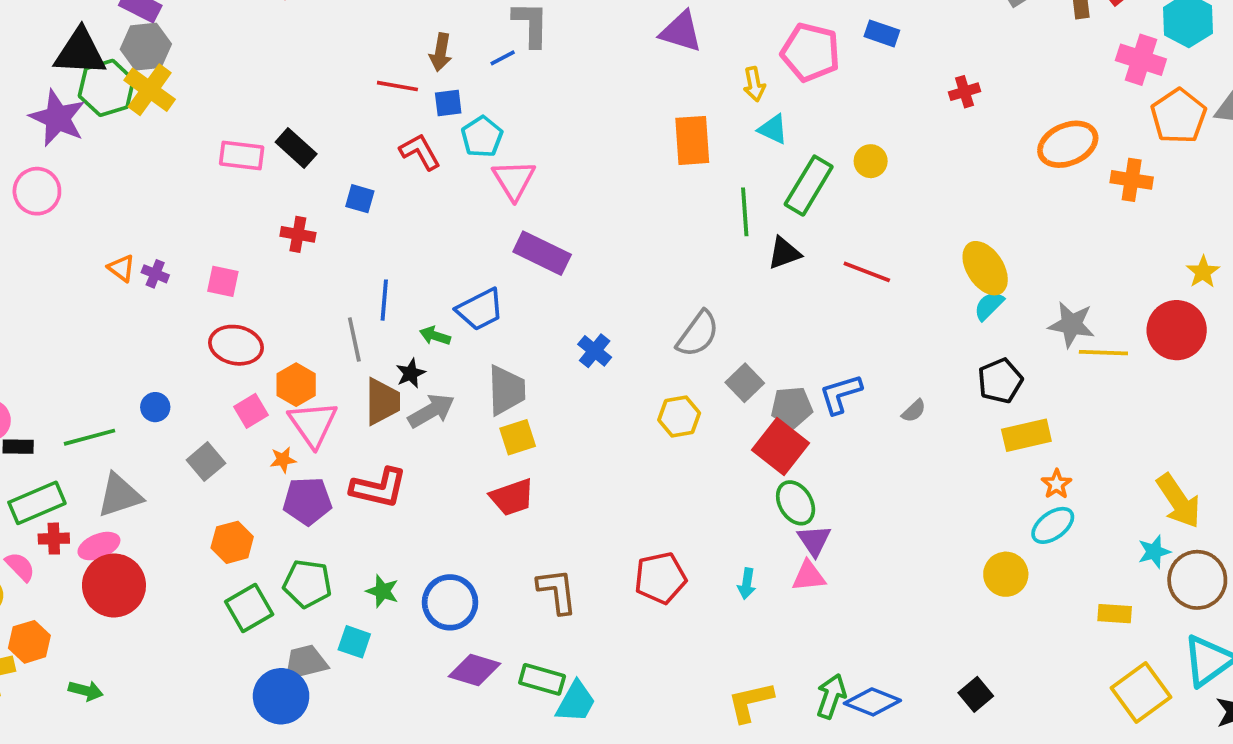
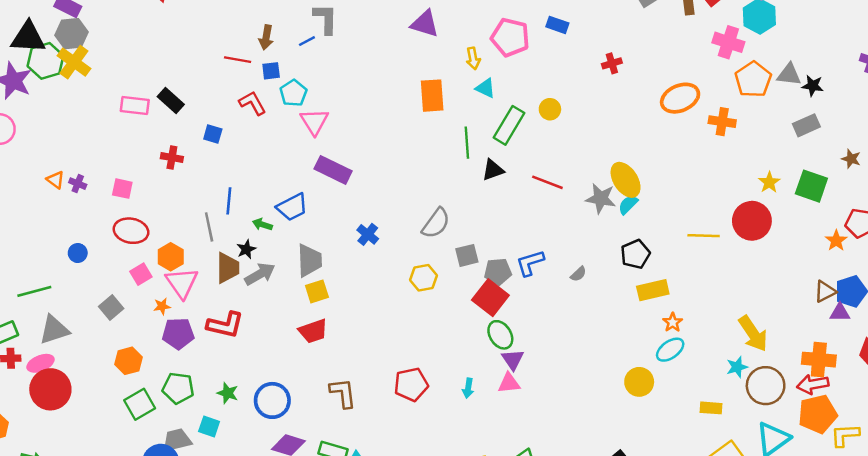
gray star: (1072, 324) -> (601, 198), moved
gray square: (745, 383) -> (467, 255), turned 30
blue circle: (155, 407) -> (78, 253), moved

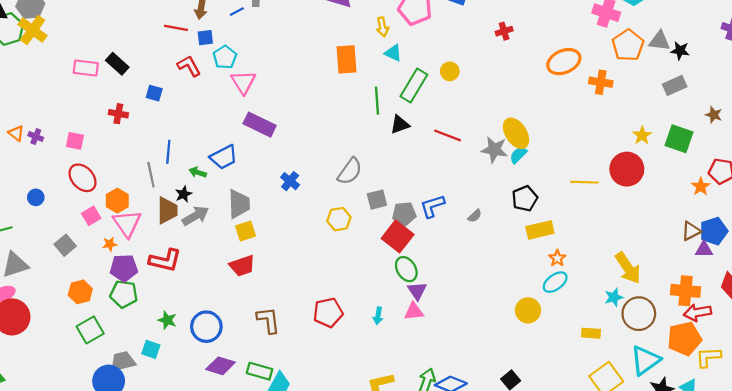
red ellipse: (131, 231) -> (83, 178), turned 36
red arrow: (813, 384) -> (697, 313), moved
green pentagon: (178, 388) -> (124, 294), moved

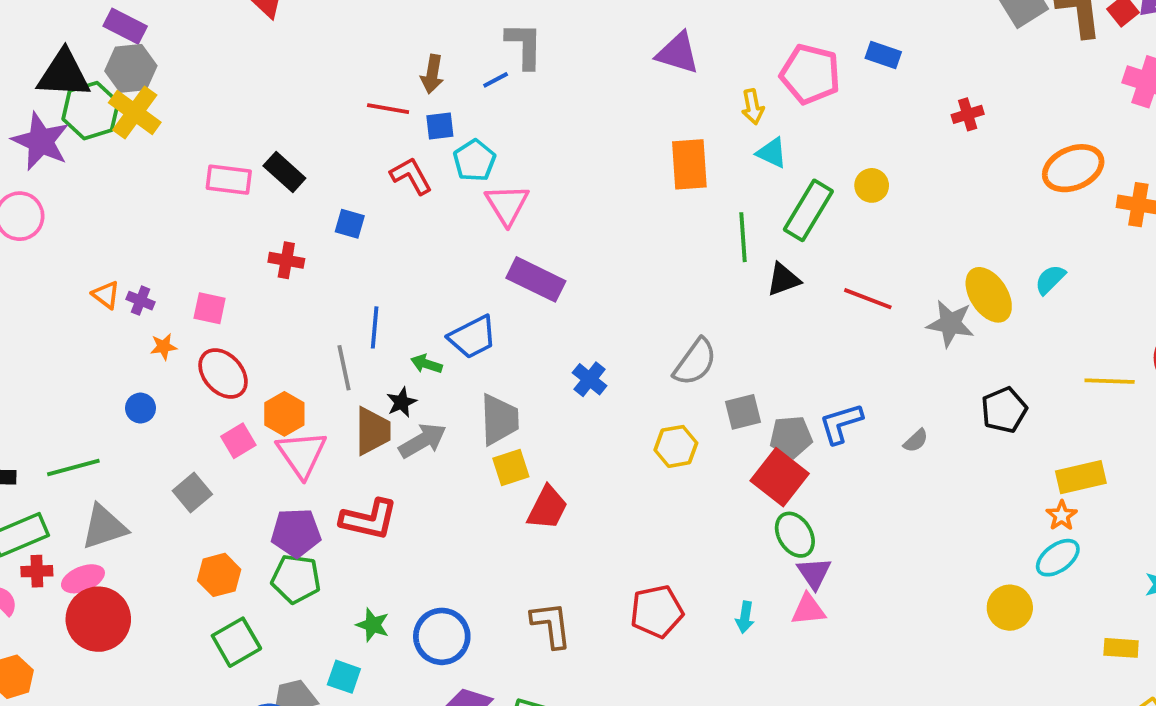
cyan semicircle: (518, 155) -> (1050, 279), moved
yellow rectangle: (540, 230) -> (1081, 477), moved
orange star: (110, 244) -> (164, 347), moved
red trapezoid: (242, 266) -> (547, 508), moved, turned -44

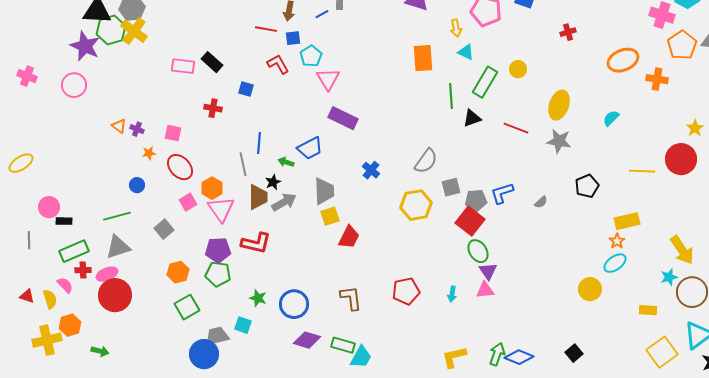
yellow ellipse: (989, 295) -> (559, 105), moved, turned 52
yellow hexagon: (676, 446) -> (416, 205), size x1.4
green line: (73, 468) -> (117, 216), moved

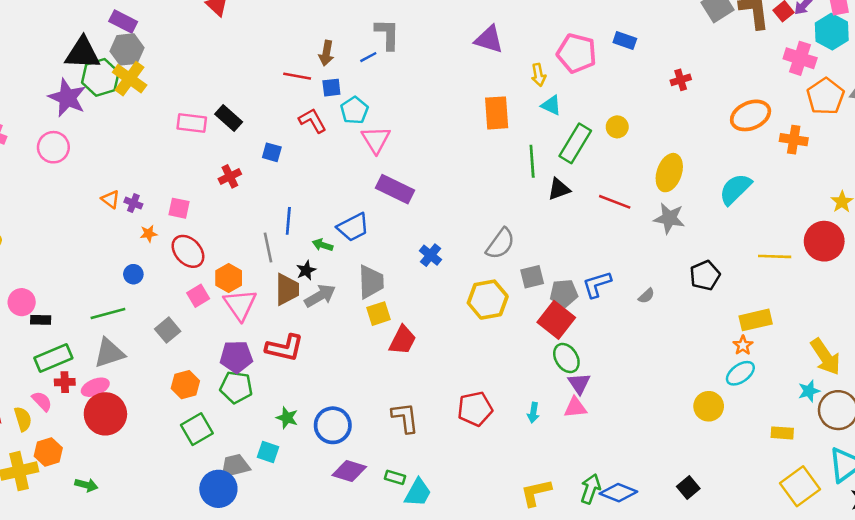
red cross: (213, 108) -> (230, 176), turned -36
cyan semicircle: (611, 118) -> (735, 189), size x1.6
green rectangle: (343, 345) -> (395, 477), size x0.7

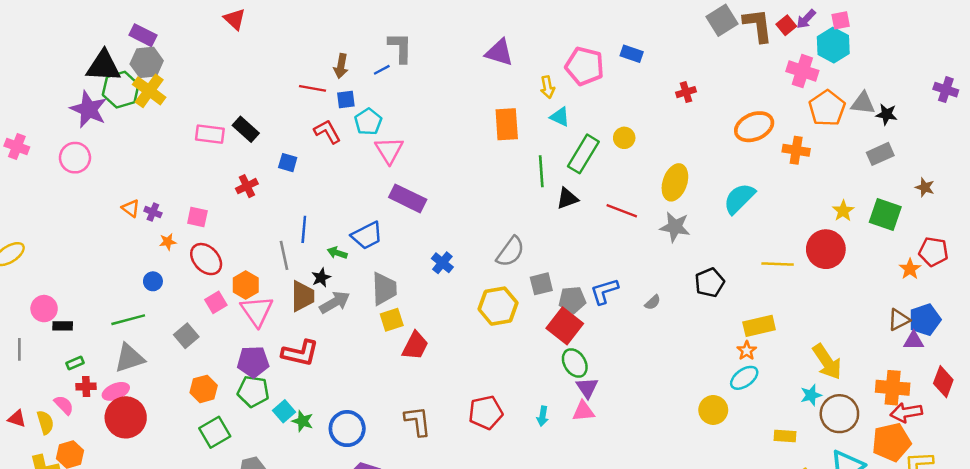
green rectangle: (53, 358) -> (75, 363), size x0.5
cyan square: (268, 452) -> (284, 411), moved, turned 30

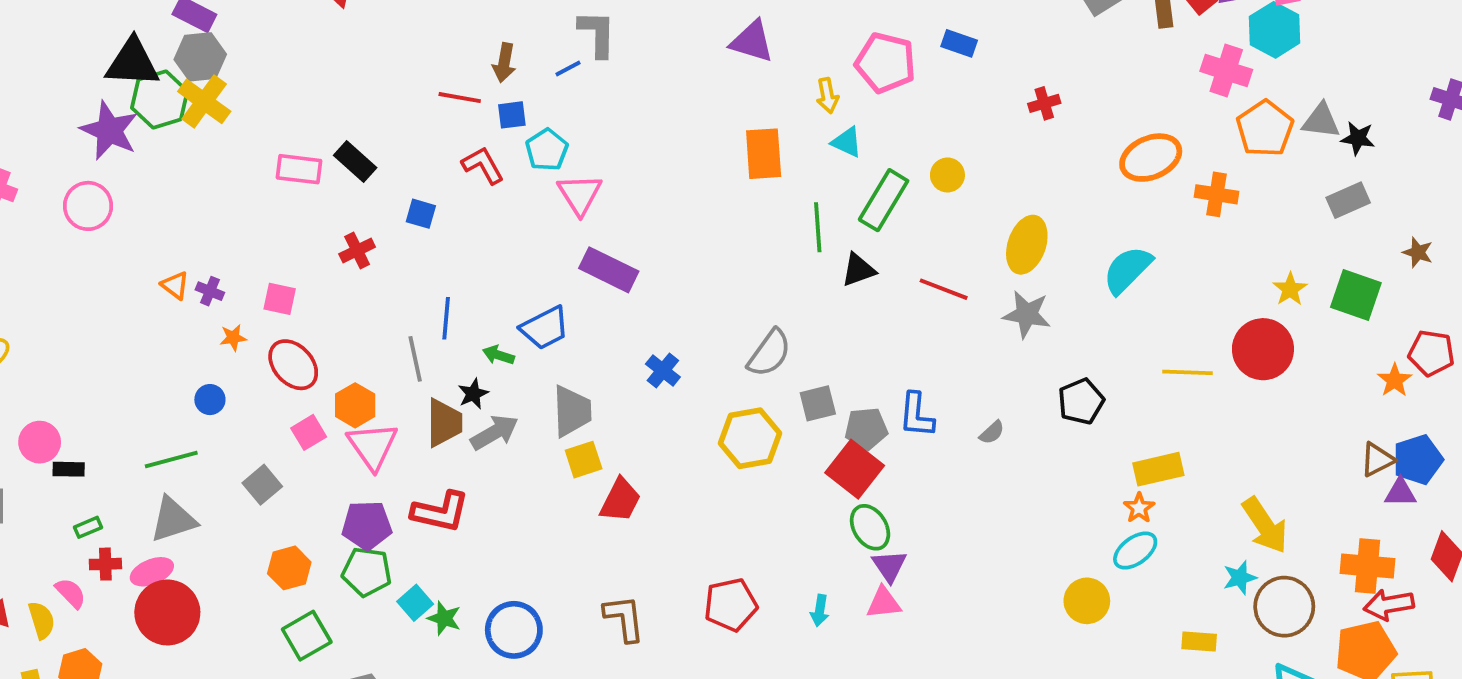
blue L-shape: (604, 291) -> (916, 415), turned -68

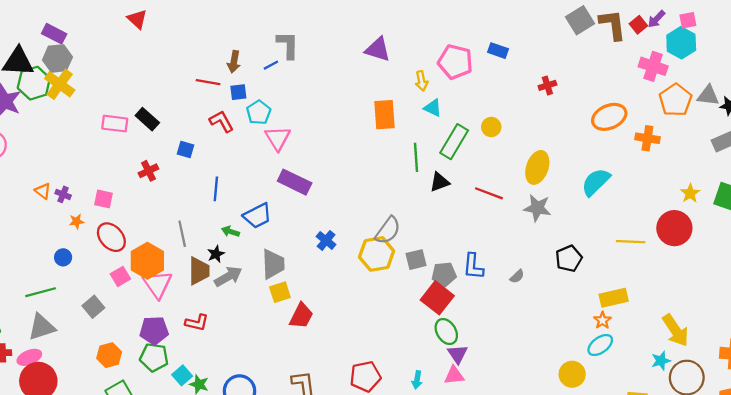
blue line: (446, 318) -> (216, 189), moved
orange hexagon: (355, 405) -> (147, 261), size x1.4
yellow hexagon: (750, 438) -> (377, 254), moved
red L-shape: (440, 512) -> (197, 323), size x0.7

